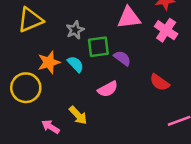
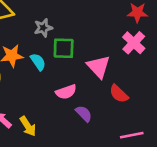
pink triangle: (129, 18) -> (99, 67), moved, turned 45
purple semicircle: (122, 58) -> (84, 114), moved
yellow arrow: (78, 115) -> (28, 126), moved

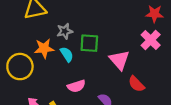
gray star: (43, 28) -> (65, 31), moved
pink semicircle: (66, 92) -> (76, 86), moved

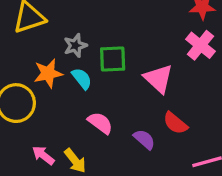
red semicircle: (136, 84) -> (175, 123), moved
pink semicircle: (76, 86) -> (100, 123), turned -120

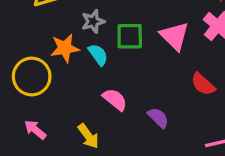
pink triangle: (158, 79) -> (175, 36), moved
red semicircle: (175, 123) -> (203, 84), moved
pink arrow: (43, 155) -> (35, 130), moved

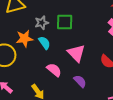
green square: (130, 36) -> (65, 22), moved
pink triangle: (175, 36) -> (76, 53), moved

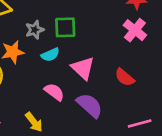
cyan semicircle: (44, 43) -> (50, 55), moved, turned 104
purple semicircle: (80, 81) -> (90, 105), size x1.5

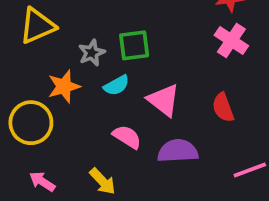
red semicircle: (125, 77) -> (223, 108), turned 35
purple semicircle: (90, 105) -> (178, 151), turned -40

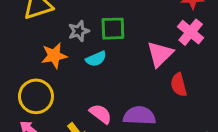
pink triangle: (164, 100) -> (160, 54), moved, turned 32
yellow circle: (31, 123) -> (36, 96), moved
pink semicircle: (127, 137) -> (101, 114), moved

